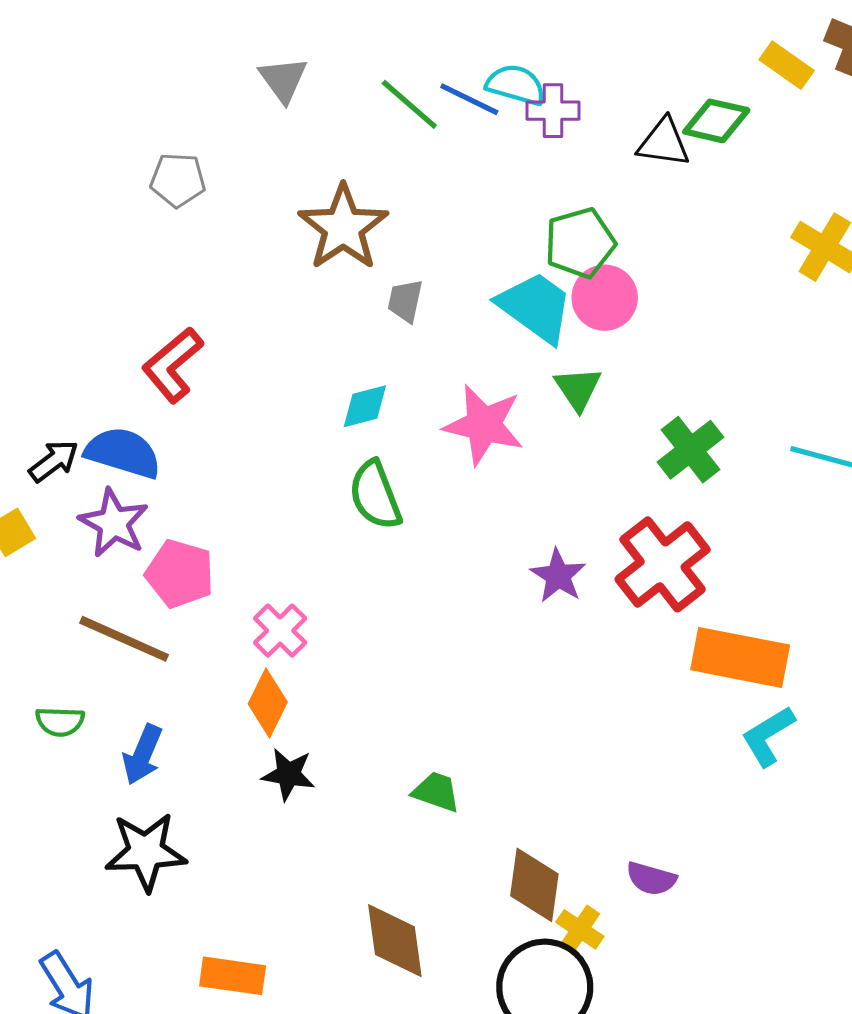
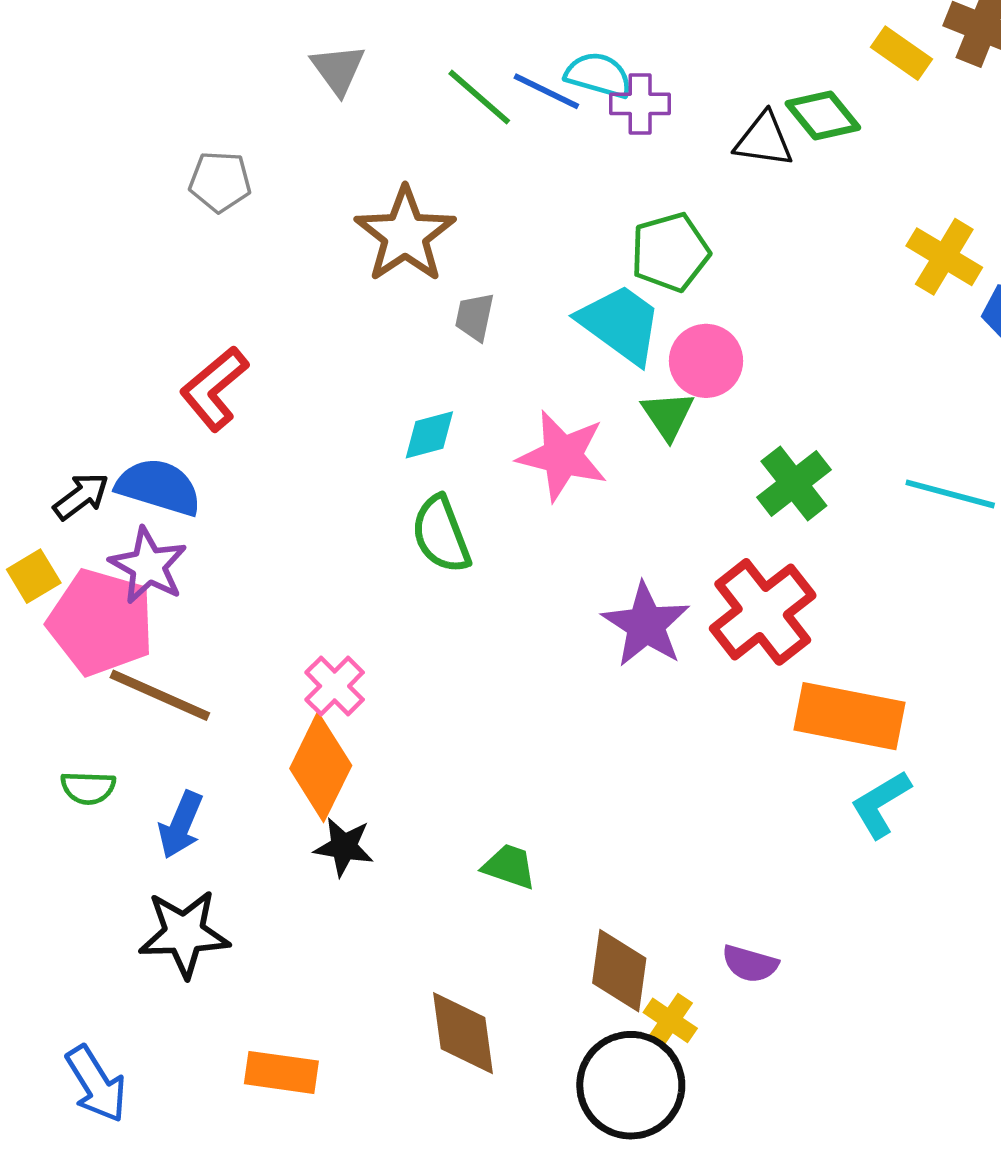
green diamond: (716, 121) -> (823, 116), turned 38
pink circle: (605, 298) -> (706, 361), moved
pink pentagon: (180, 574) -> (101, 622), moved, size x1.4
purple star: (558, 576) -> (646, 625), size x1.4
orange diamond: (268, 703) -> (321, 767), size x1.4

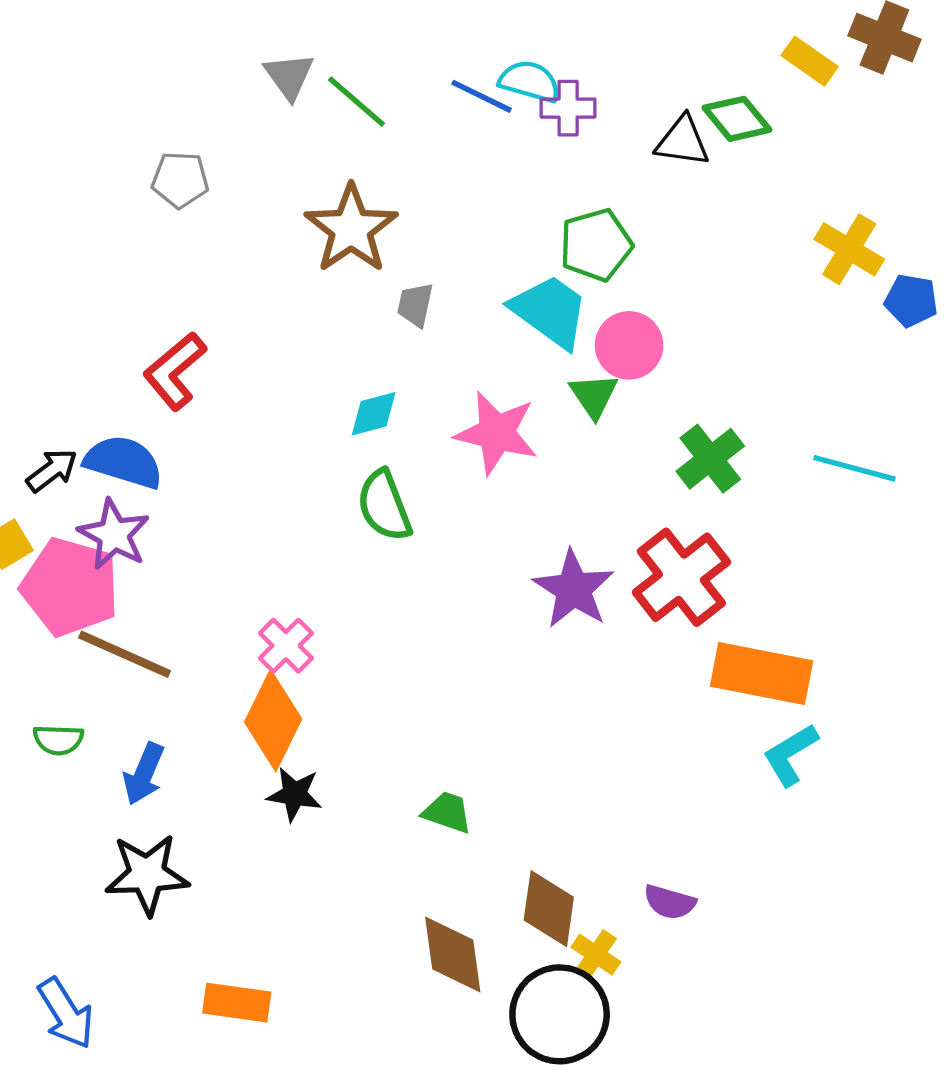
green line: (479, 97) -> (357, 102), moved
brown diamond: (463, 1033) -> (453, 955), moved

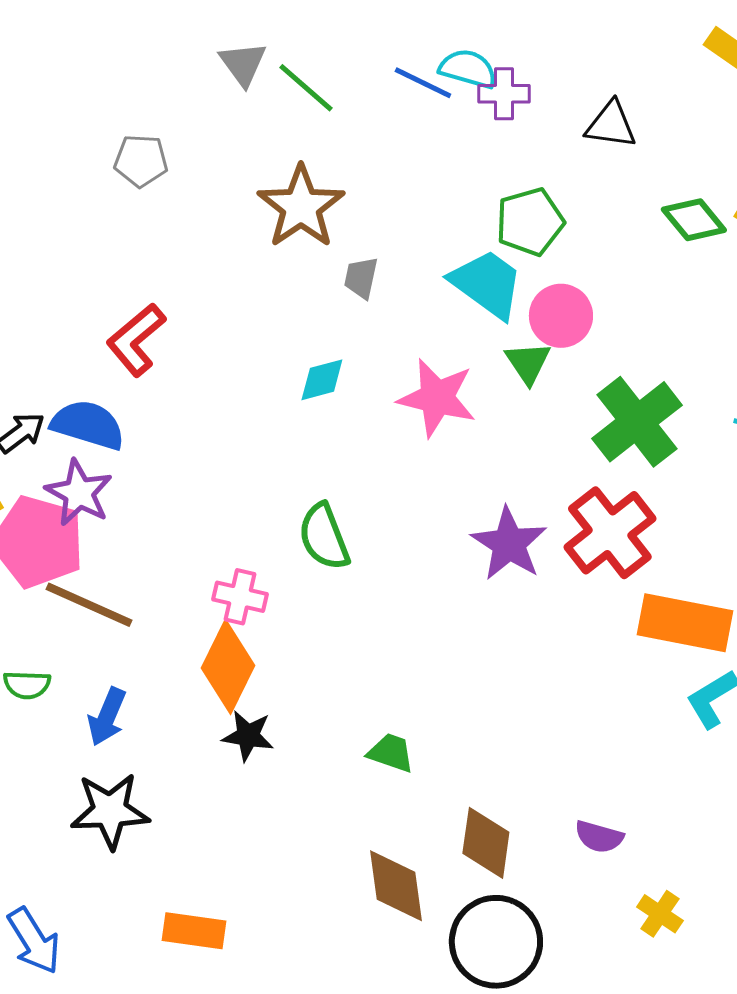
green diamond: (737, 119) -> (694, 220), moved
green cross: (710, 459) -> (637, 422), size x1.4
green semicircle: (384, 506) -> (324, 537), moved
pink cross: (286, 646) -> (240, 597), turned -32
yellow cross: (596, 955) -> (660, 914), moved

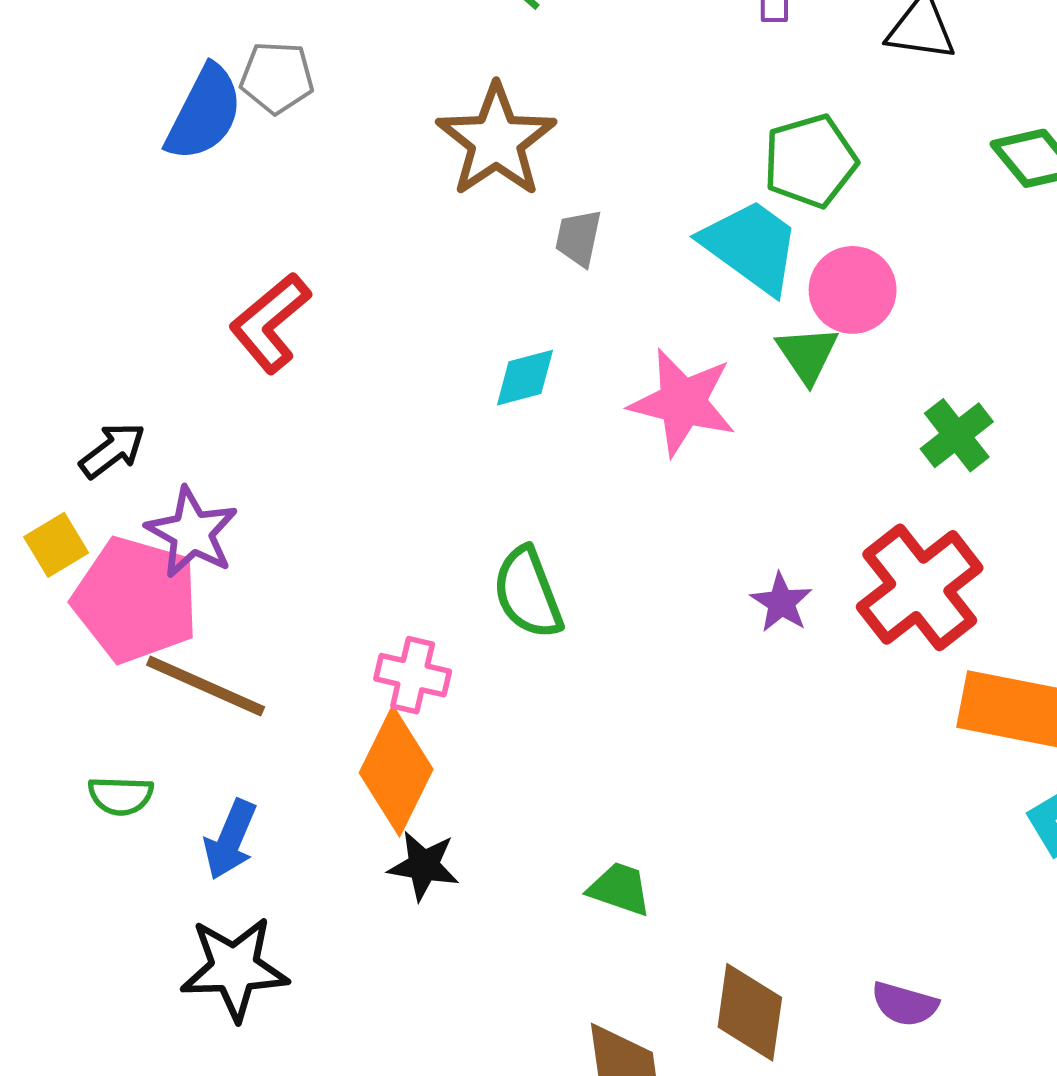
green cross: (637, 422) -> (957, 435), size x0.6
blue semicircle: (88, 425) -> (204, 113), moved, turned 100
purple star: (509, 544) -> (781, 602), size x0.6

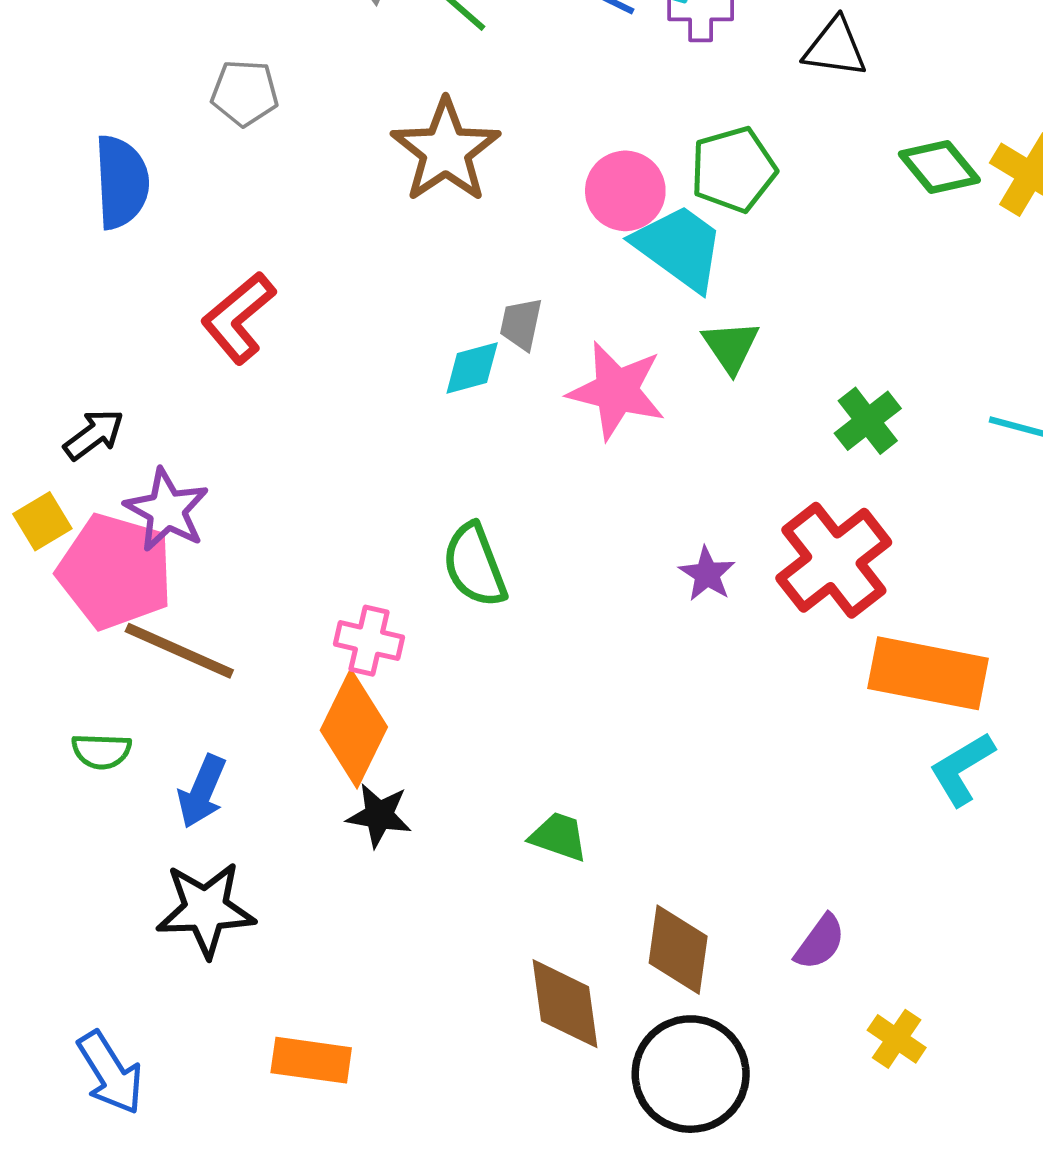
blue semicircle: (204, 113) -> (122, 182), moved, turned -30
gray trapezoid: (578, 238) -> (521, 324), moved
pink circle: (853, 290) -> (625, 191), moved
purple semicircle: (905, 1004) -> (820, 942), turned -70

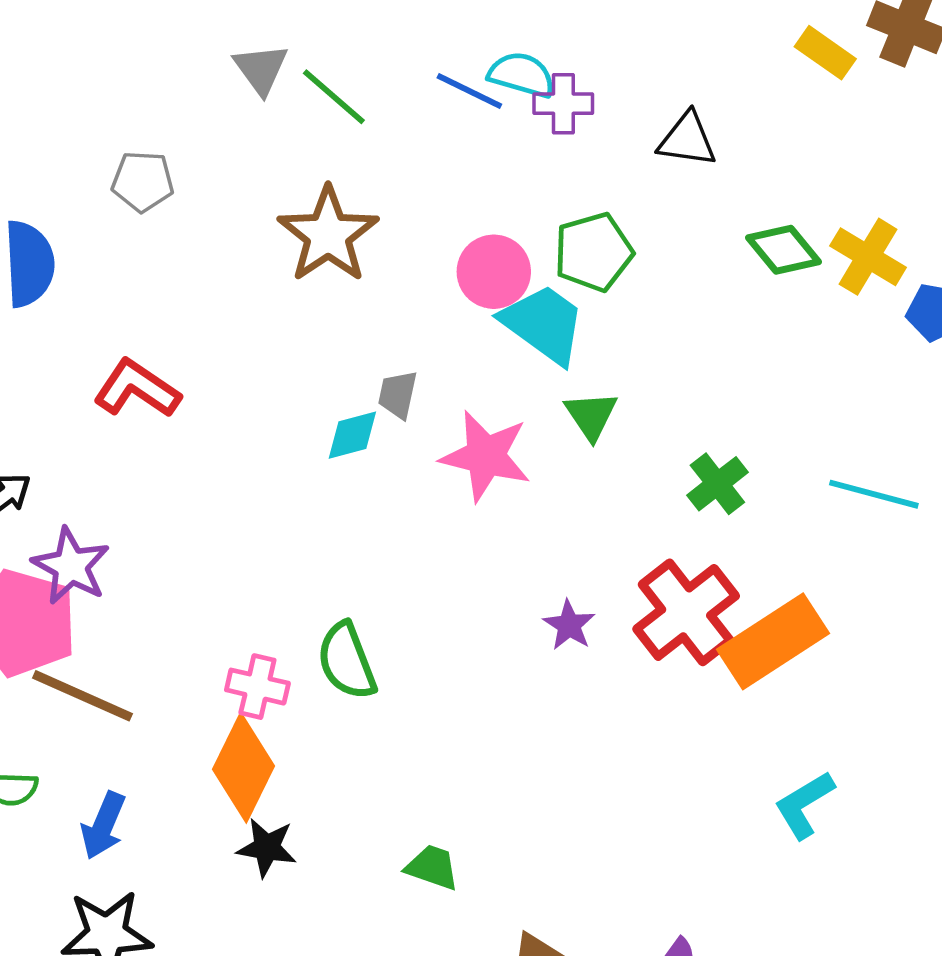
red L-shape: (238, 318) -> (137, 389), turned 74
green semicircle: (475, 565) -> (347, 661), moved
orange rectangle: (928, 673) -> (773, 641), moved, turned -44

